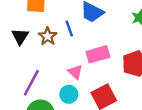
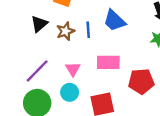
pink triangle: (75, 72) -> (73, 69), moved

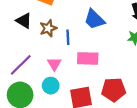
black triangle: (39, 24) -> (24, 21), turned -49
blue line: (88, 30) -> (68, 37), moved
red pentagon: (141, 81) -> (114, 90), moved

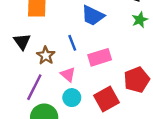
black triangle: (24, 21) -> (22, 42), turned 42
brown star: (48, 28) -> (46, 55), moved

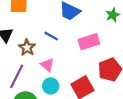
blue line: (72, 43) -> (51, 36), turned -40
pink rectangle: (100, 57) -> (89, 42), moved

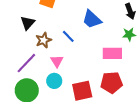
pink rectangle: (89, 42) -> (112, 53), moved

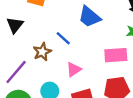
brown star: (44, 40) -> (42, 52), moved
pink triangle: (57, 61) -> (74, 69), moved, turned 32

